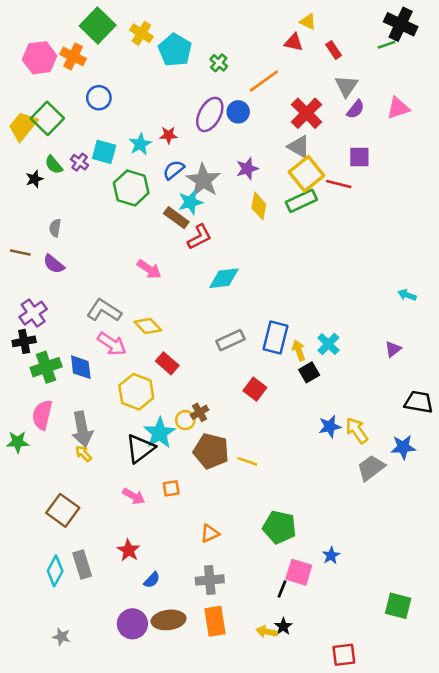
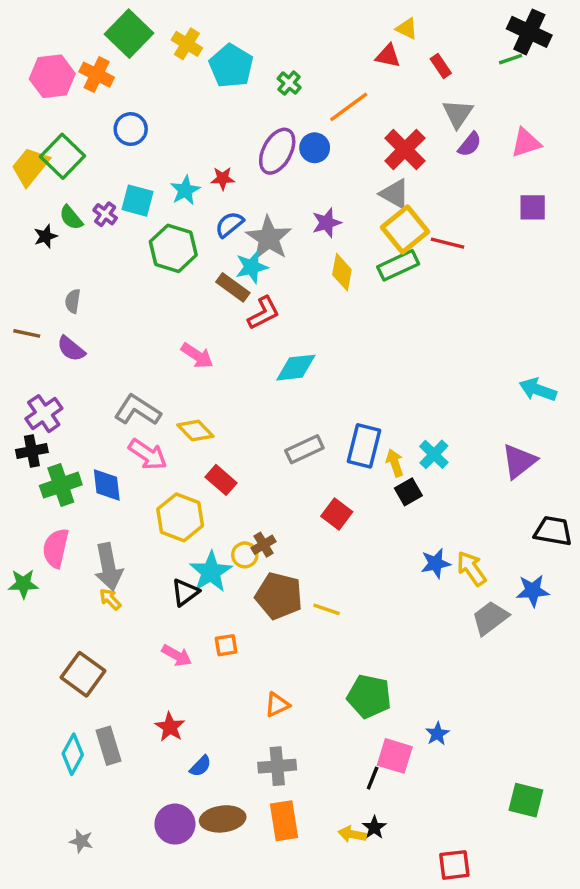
purple square: (359, 157) -> (533, 207), moved
cyan arrow: (407, 295) -> (538, 390), size x1.5
purple triangle: (393, 349) -> (519, 461), size x1.6
black triangle: (140, 448) -> (185, 592), size x0.7

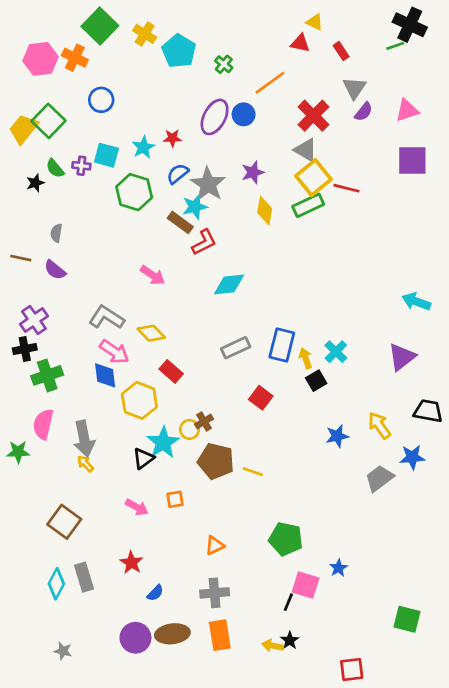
purple square: (533, 207) -> (412, 160), size x1.4
purple cross: (105, 214) -> (81, 166), turned -30
blue diamond: (107, 485) -> (105, 375), moved
yellow arrow: (471, 569) -> (379, 425), moved

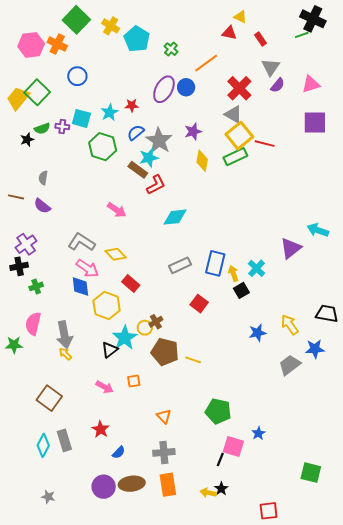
green semicircle: (55, 168) -> (42, 128), turned -70
purple triangle: (402, 357) -> (291, 248), moved
green cross: (47, 375) -> (36, 286), size x0.6
orange triangle: (215, 545) -> (164, 416), turned -49

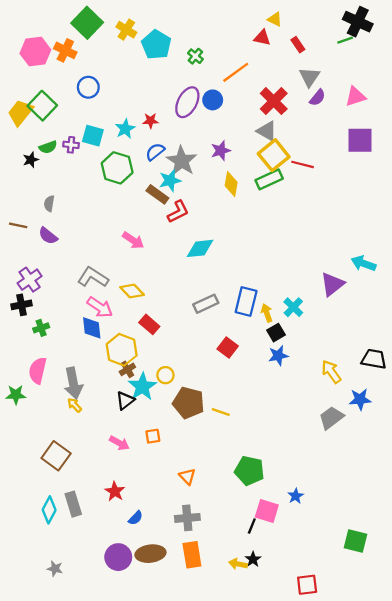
brown cross: (156, 322) -> (127, 369), moved
blue star: (257, 333) -> (278, 356), moved

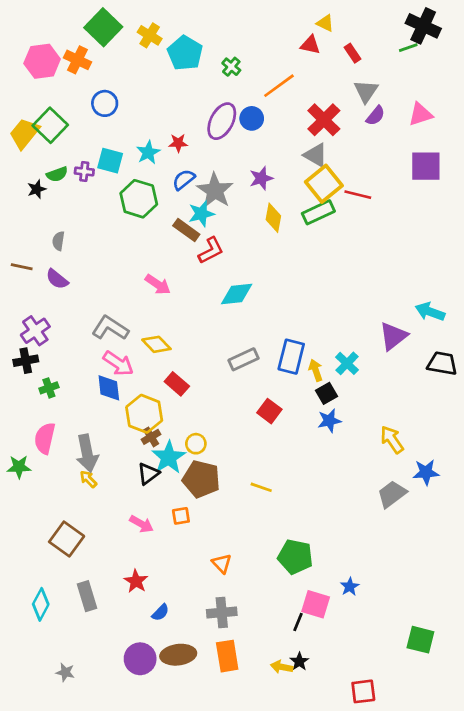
black trapezoid: (374, 359) -> (442, 363), moved
brown pentagon: (188, 403) -> (201, 479), moved
cyan diamond: (49, 510) -> (41, 604), moved

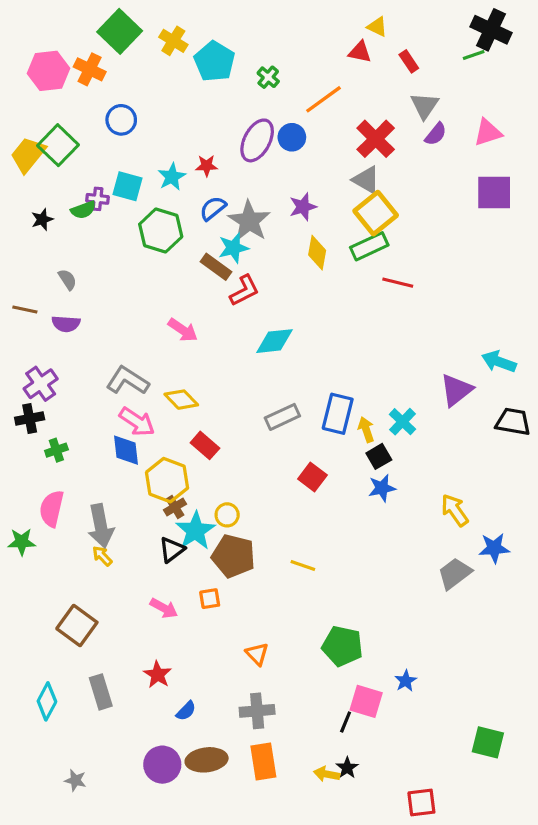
green semicircle: (57, 174) -> (83, 210), moved
red line: (358, 195) -> (398, 283), moved
gray semicircle: (58, 241) -> (67, 279), turned 138
purple semicircle: (57, 279) -> (66, 324), turned -35

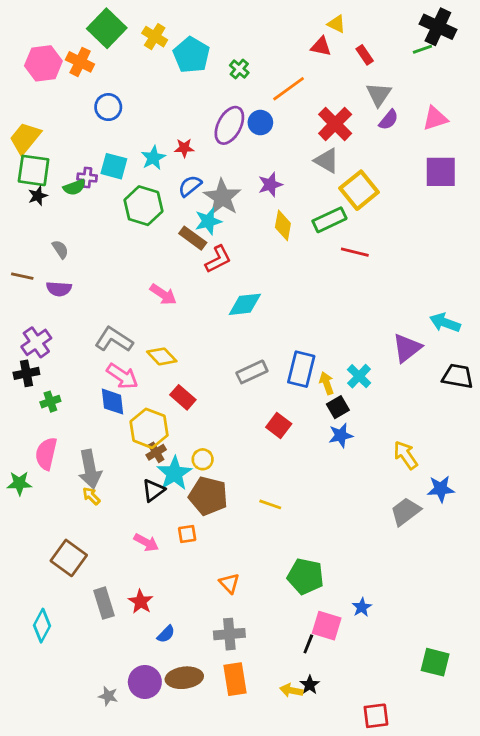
green square: (58, 145) -> (34, 170), moved, turned -36
yellow square: (376, 213) -> (359, 190), moved
gray rectangle: (101, 692) -> (104, 603), moved
gray star: (75, 780) -> (108, 696), moved

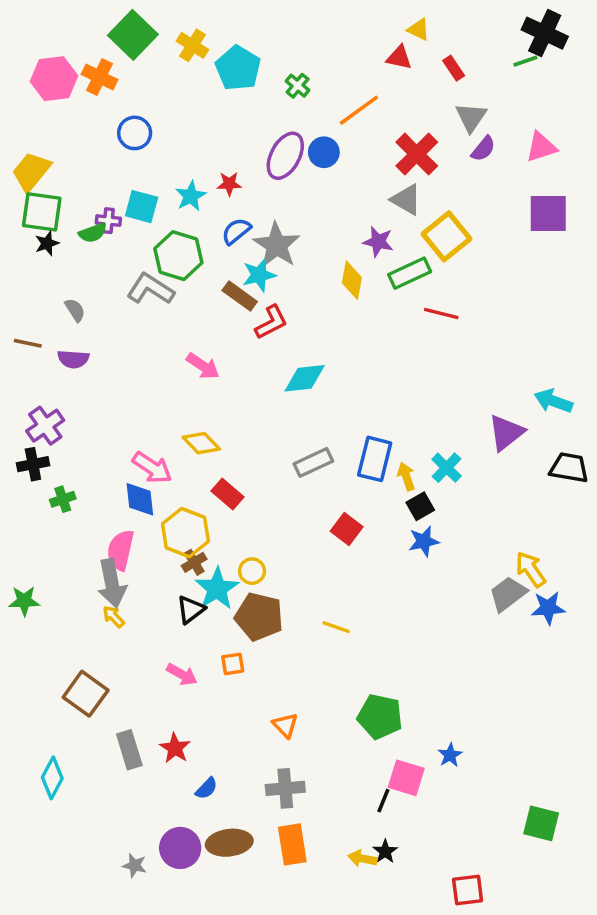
purple star: (270, 185) -> (378, 242), moved, turned 30
gray L-shape: (114, 340) -> (150, 289), moved
pink semicircle: (46, 454) -> (121, 550), moved
yellow arrow: (406, 455) -> (531, 569), moved
gray trapezoid: (406, 511) -> (508, 594), moved

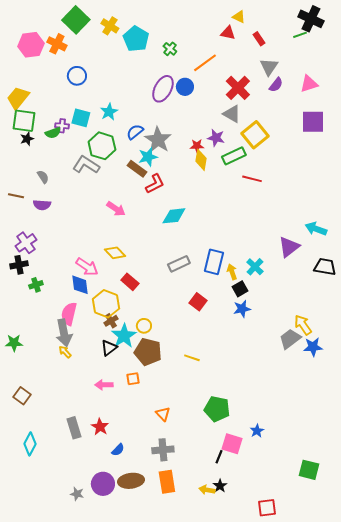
red star: (229, 184) -> (197, 146), moved
pink arrow: (182, 674) -> (104, 385), turned 150
brown square: (86, 694) -> (22, 396), moved, size x0.7

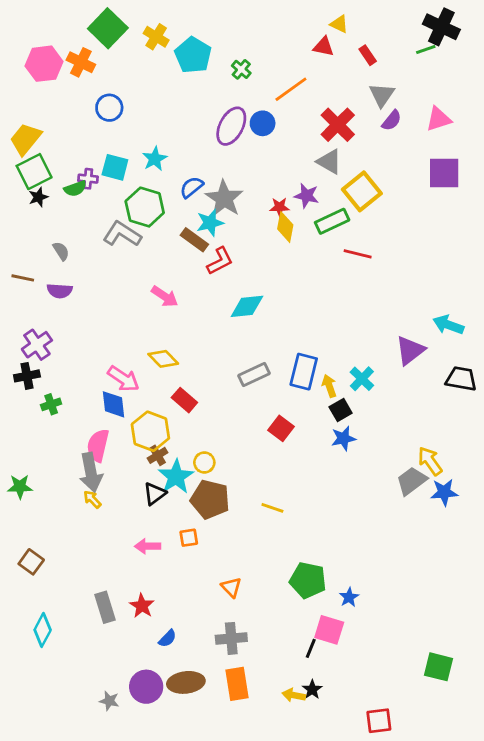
green square: (24, 121) -> (34, 172), turned -35
blue star: (257, 431) -> (349, 597), moved

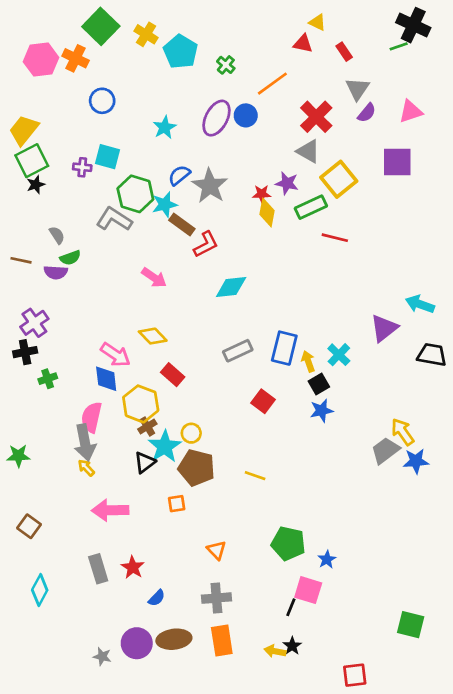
cyan star: (155, 159) -> (165, 127), moved
purple square: (444, 173) -> (397, 162), moved
green semicircle: (75, 189) -> (70, 258), moved
cyan star: (210, 223) -> (165, 205), moved
pink arrow: (148, 546) -> (110, 510), moved, size x1.5

